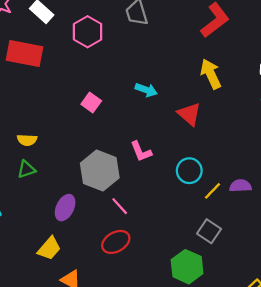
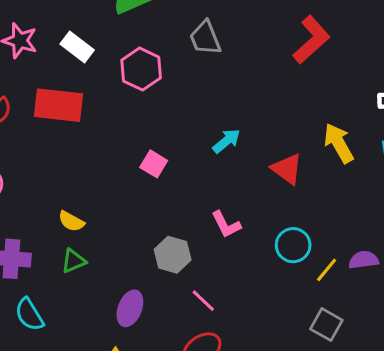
yellow arrow: (211, 74) -> (339, 143), moved
cyan arrow: (146, 90) -> (226, 141), turned -55
yellow semicircle: (27, 140) -> (71, 221), turned 30
gray hexagon: (100, 171) -> (173, 255), size x0.7

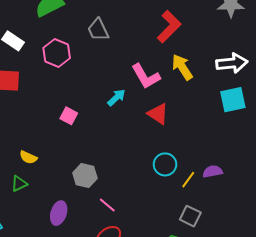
yellow arrow: (339, 143) -> (182, 67), moved
yellow semicircle: (71, 221) -> (28, 157), moved
pink L-shape: (226, 224) -> (146, 76), moved, size x1.4

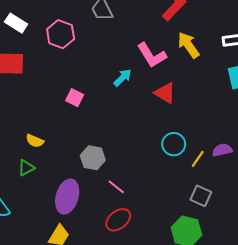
purple ellipse: (59, 213) -> (67, 197), size x1.4

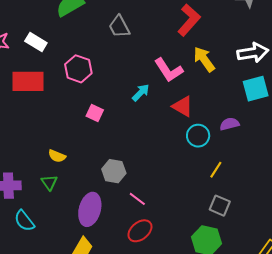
pink hexagon: (61, 34) -> (78, 69), moved
cyan circle: (174, 144) -> (198, 136), moved
purple semicircle: (222, 150) -> (230, 124), moved
green triangle: (26, 168) -> (49, 182), turned -36

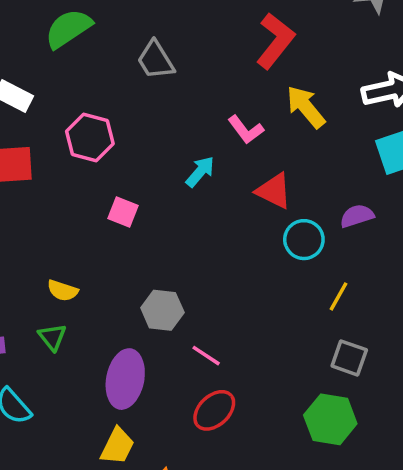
pink L-shape: (169, 70) -> (246, 130), size x0.7

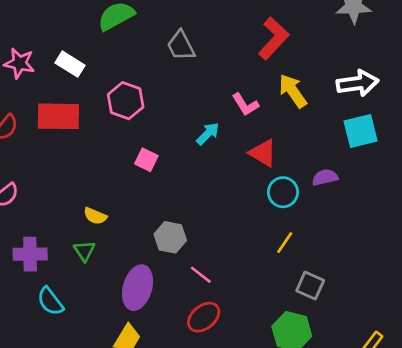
yellow line: (339, 296) -> (285, 243), moved

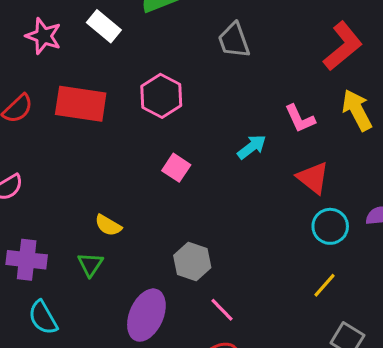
white rectangle: (70, 64) -> (104, 26), moved

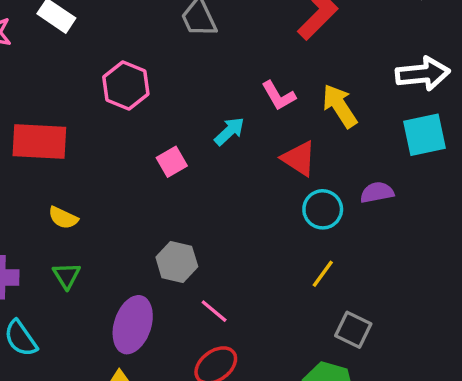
red rectangle: (81, 104) -> (39, 141), moved
yellow arrow: (357, 110) -> (340, 106), moved
pink square: (176, 168) -> (172, 162), moved, turned 32
yellow semicircle: (108, 225) -> (63, 218), moved

